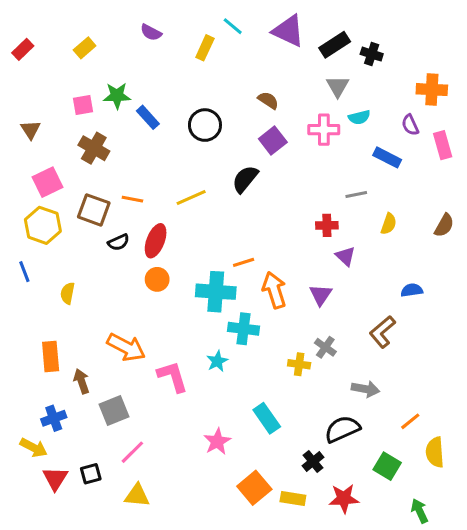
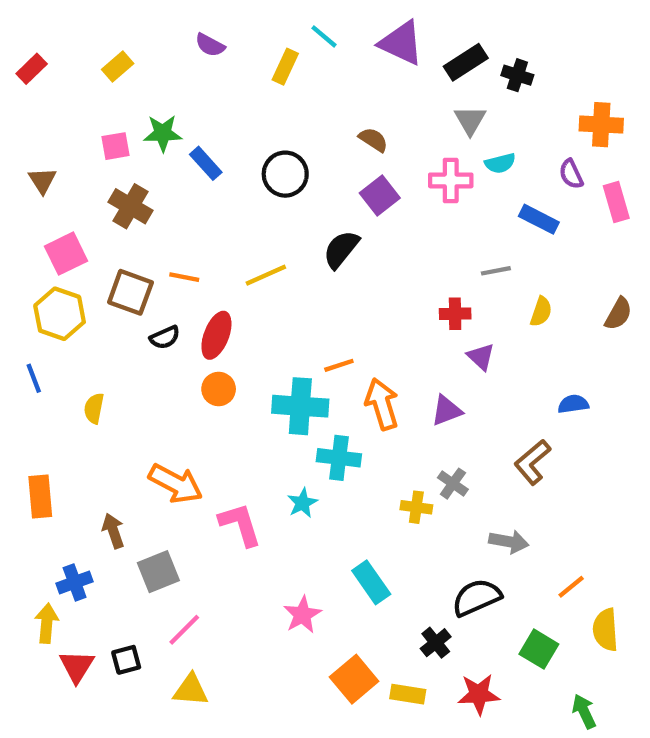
purple triangle: (321, 295) -> (446, 410), turned 35
orange rectangle: (51, 357) -> (40, 496), moved
yellow arrow: (34, 448) -> (47, 623), turned -112

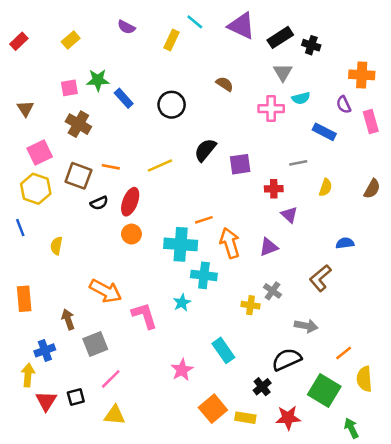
purple square: (380, 196) -> (240, 164), moved, turned 30
green square: (539, 649) -> (324, 391), size x1.4

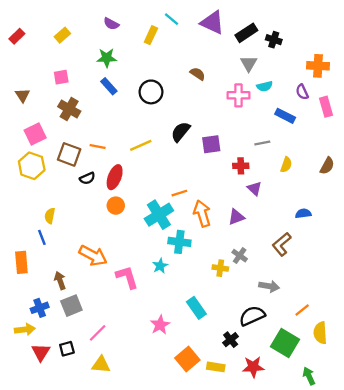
green star: (98, 80) -> (107, 58), moved
blue line: (20, 228) -> (42, 237), moved
cyan cross: (181, 244) -> (159, 215), turned -36
gray square: (95, 344) -> (71, 306), moved
yellow arrow: (28, 375) -> (25, 329), turned 78

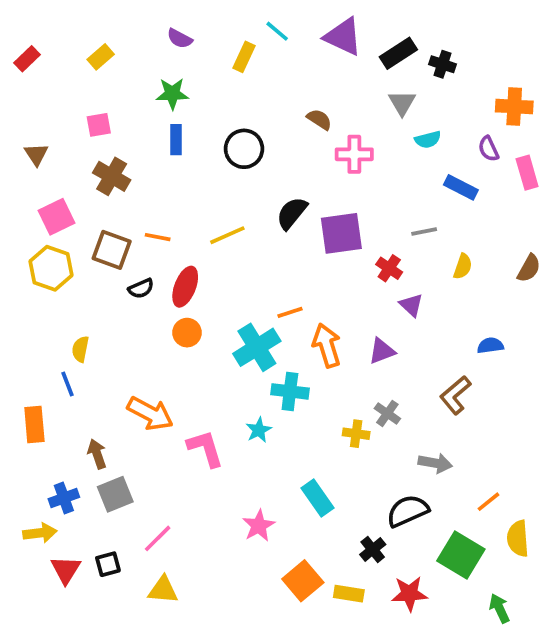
blue rectangle: (109, 86) -> (176, 140), turned 42
pink cross: (238, 95) -> (354, 154), moved
purple square: (211, 144) -> (341, 233), size x1.4
red cross: (241, 166) -> (389, 268), turned 35

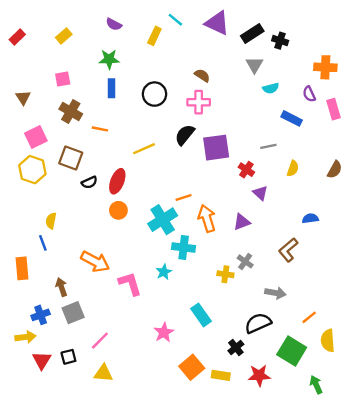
pink cross: (354, 154) -> (199, 102), moved
orange line: (158, 237) -> (100, 129), moved

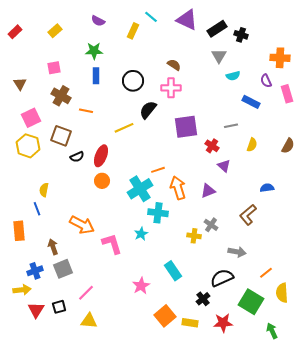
black semicircle: (185, 135) -> (148, 110), moved

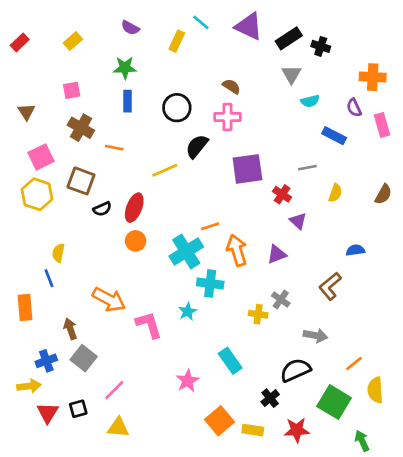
gray square: (63, 269) -> (84, 358), turned -30

